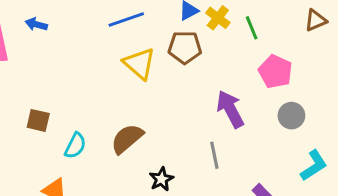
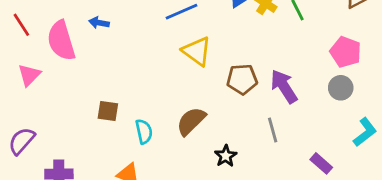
brown pentagon: (185, 47) -> (242, 79), moved
pink pentagon: (275, 72) -> (346, 52), moved
cyan semicircle: (75, 146) -> (144, 132), turned -35

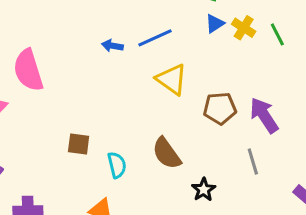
blue arrow: (99, 23) -> (112, 46), moved
brown semicircle: (191, 121) -> (167, 153), turned -80

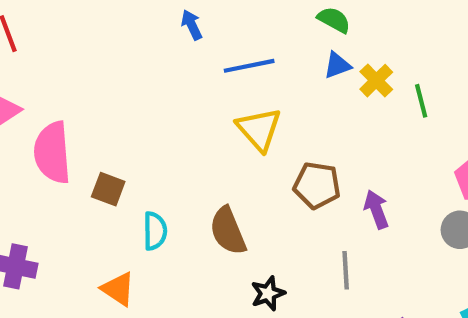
blue arrow: (112, 46) -> (192, 25), moved, turned 42
pink semicircle: (28, 70) -> (52, 153), moved
purple arrow: (264, 115) -> (376, 209), size x0.7

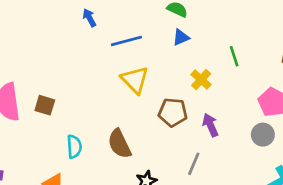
yellow cross: (376, 81) -> (201, 80), moved
brown square: (108, 189) -> (45, 105), moved
gray line: (346, 270) -> (194, 164), turned 30

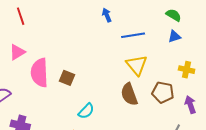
yellow cross: (201, 80) -> (187, 70), turned -35
brown semicircle: (119, 144) -> (129, 94), moved
cyan semicircle: (74, 147) -> (86, 111), turned 42

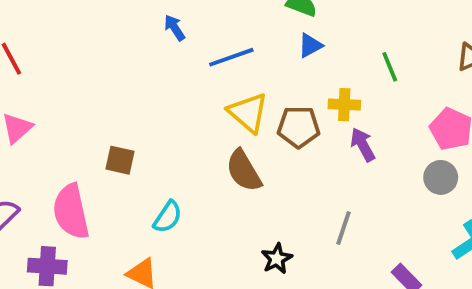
pink semicircle: (39, 73) -> (71, 212), moved
brown pentagon: (163, 92) -> (299, 127), moved
purple arrow: (190, 105) -> (363, 145), moved

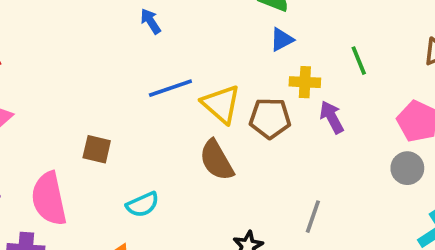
blue line: (231, 57) -> (170, 88), moved
yellow cross: (344, 105) -> (305, 82), moved
purple arrow: (363, 145) -> (332, 117), moved
cyan semicircle: (168, 217) -> (143, 205), turned 32

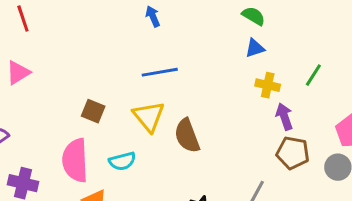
green line: (359, 61) -> (313, 75), turned 45
yellow triangle: (221, 104) -> (149, 116), moved
brown pentagon: (270, 118) -> (293, 153), moved
pink semicircle: (49, 199) -> (75, 160), moved

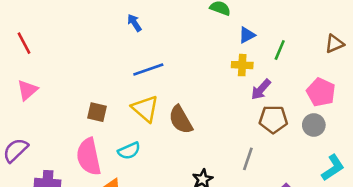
blue triangle: (255, 48) -> (247, 35), moved
purple arrow: (284, 117) -> (261, 89), turned -110

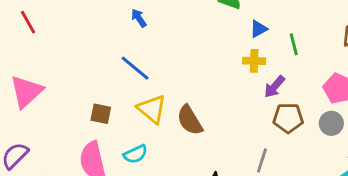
red line: (24, 43) -> (28, 22), moved
green line: (280, 50) -> (294, 44), turned -36
blue line: (148, 69) -> (135, 68), moved, turned 60
pink triangle: (27, 90) -> (26, 92), size x1.5

